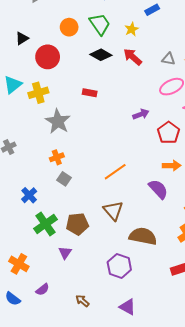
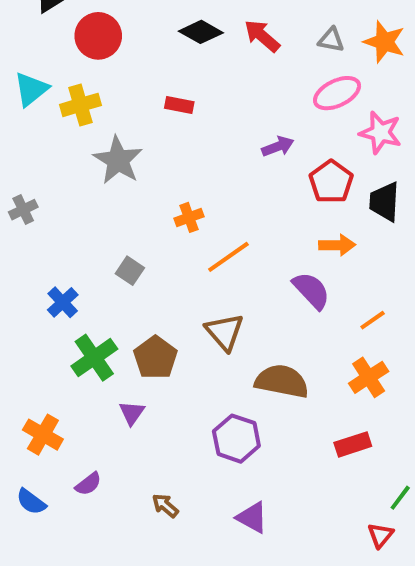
orange cross: (57, 157) -> (189, 217), moved
brown pentagon: (77, 224) -> (155, 358), turned -30

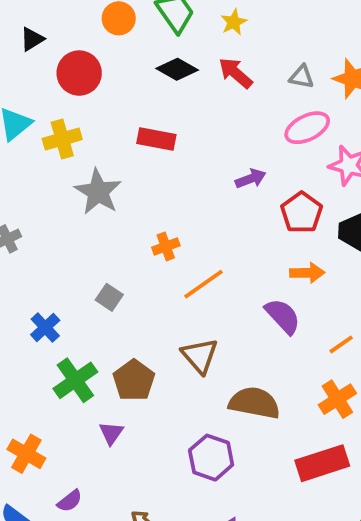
red rectangle: (179, 105) -> (156, 139), size x1.4
red rectangle: (353, 444) -> (322, 463), size x1.5

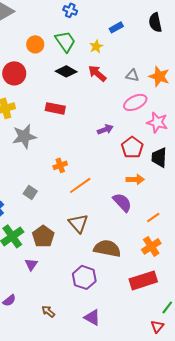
gray star: (98, 192) -> (24, 136), turned 30

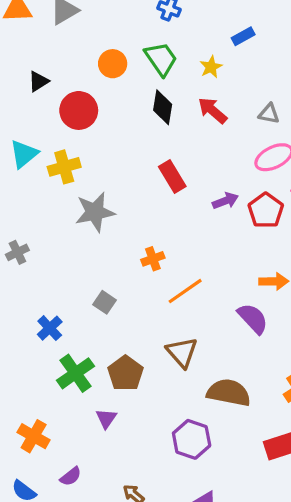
black diamond: (66, 71) -> (163, 107), turned 70
red rectangle: (55, 108) -> (172, 177), moved, turned 48
red pentagon: (132, 147) -> (266, 210), moved

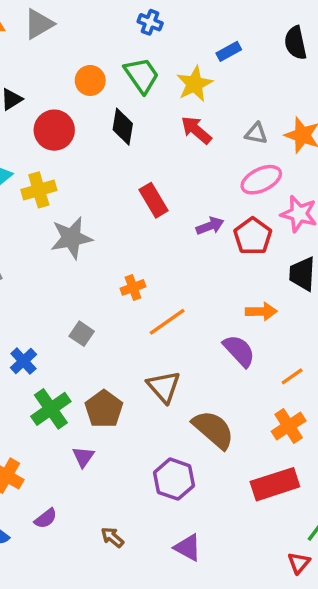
yellow star: (211, 67) -> (195, 84), size x1.5
black diamond: (163, 107) -> (123, 127), moved
brown semicircle: (229, 393) -> (213, 429), turned 30

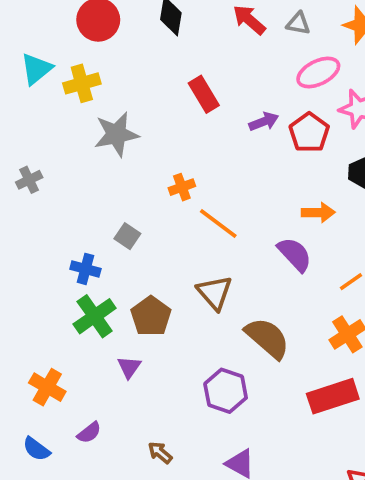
gray triangle: (256, 133) -> (298, 23), moved
orange line: (167, 322) -> (218, 223), turned 72
blue cross: (23, 361) -> (85, 269), moved, turned -32

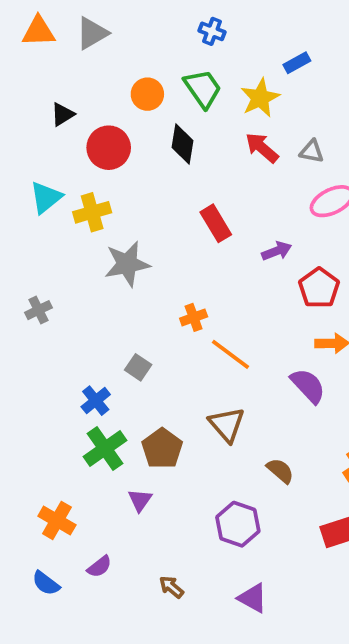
red pentagon: (309, 133) -> (319, 288), moved
blue cross: (85, 269) -> (96, 401), turned 36
brown semicircle: (267, 338) -> (280, 471), size x0.6

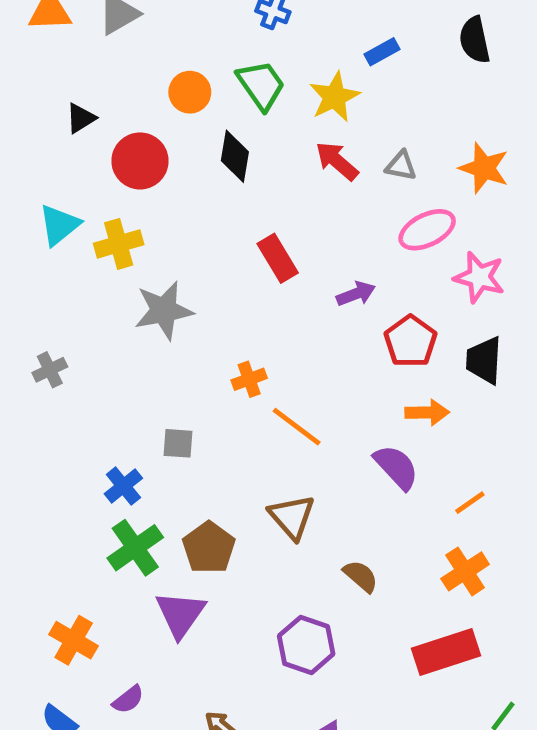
gray square: (138, 367) -> (178, 443), turned -30
purple triangle: (140, 500) -> (180, 614), size x1.6

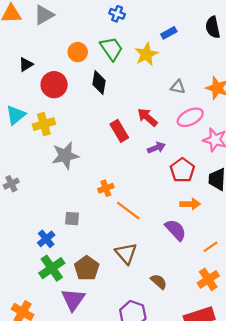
red arrow: (337, 161) -> (147, 117), moved

